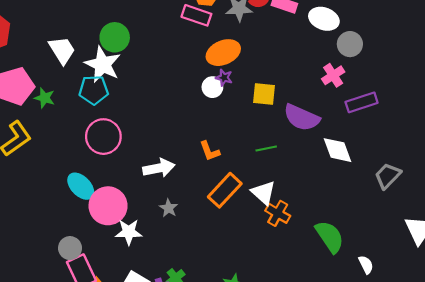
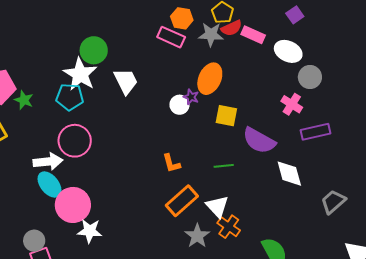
white trapezoid: (62, 50) -> (126, 81), moved
orange ellipse: (223, 53) -> (210, 79), moved, turned -48
pink cross: (333, 75) -> (292, 104), turned -30
white arrow: (159, 168) -> (48, 162), moved
gray star: (169, 208) -> (197, 236), moved, size x1.4

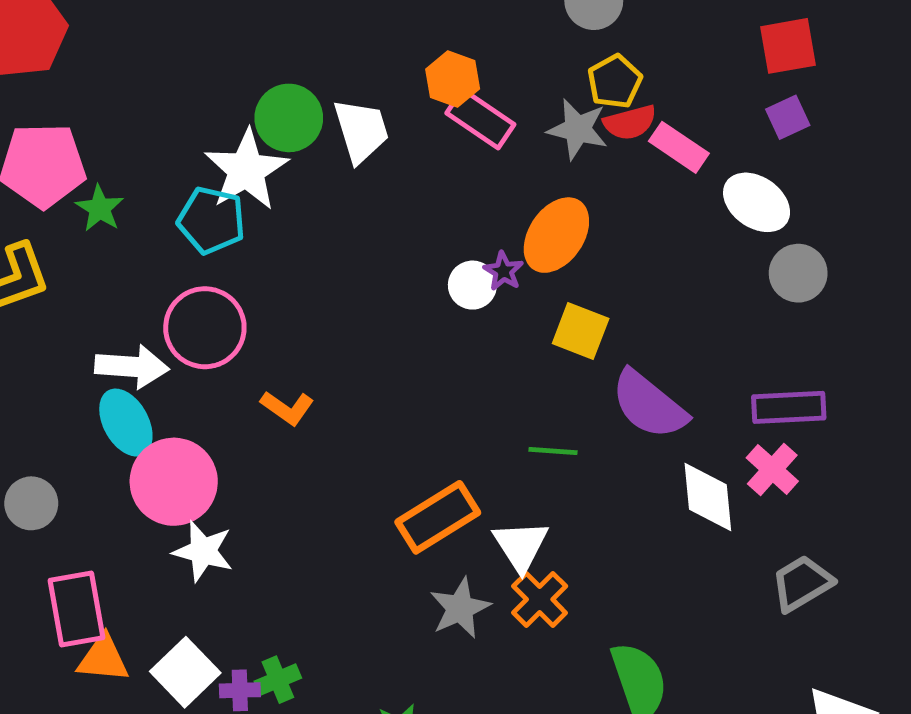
orange hexagon: (182, 18) -> (453, 79), moved
white trapezoid: (126, 81) -> (361, 131), moved
pink cross: (292, 104) -> (772, 469), moved
orange L-shape: (171, 163) -> (287, 408), moved, turned -50
gray circle: (34, 241) -> (31, 503), moved

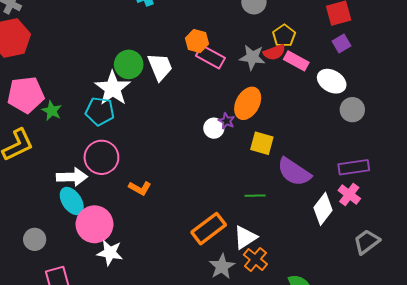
yellow pentagon: (615, 81) -> (284, 36), moved
white diamond: (708, 497) -> (323, 209), turned 48
white triangle: (521, 546) -> (245, 237), turned 35

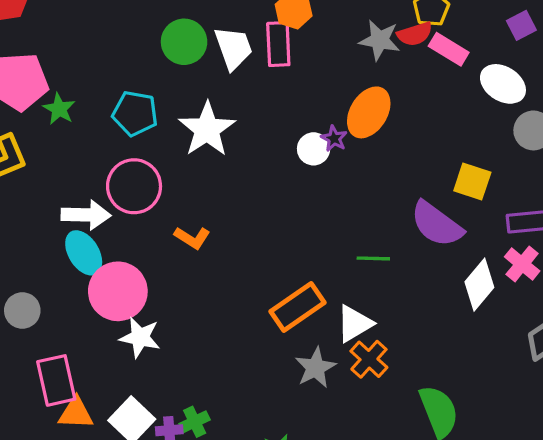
pink rectangle: (210, 57) -> (278, 44), moved, turned 56
white star: (113, 88) -> (207, 129), moved
yellow square: (262, 143) -> (472, 181), moved

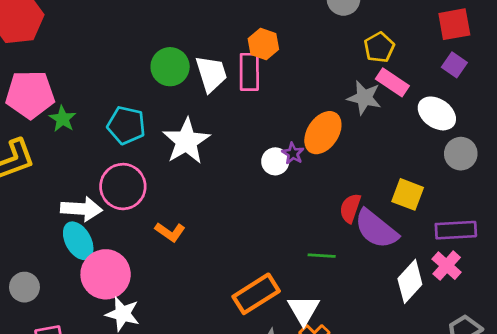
purple square: (521, 25) -> (454, 65), turned -30
red semicircle: (415, 34) -> (350, 208), moved, turned 124
gray star: (380, 40) -> (364, 98), moved
white triangle: (355, 324) -> (304, 310), turned -32

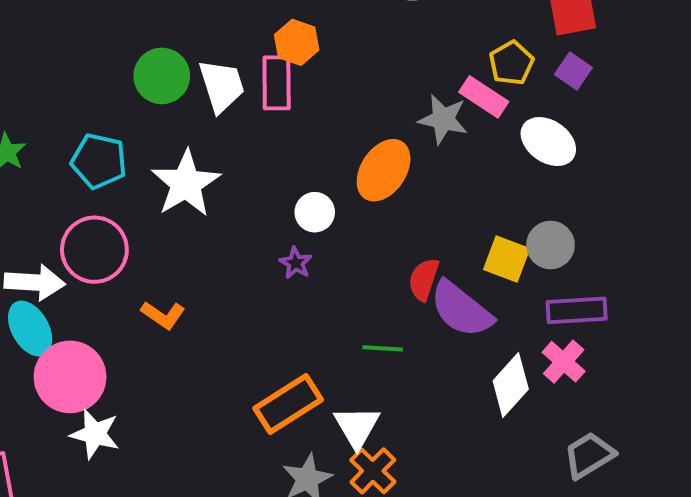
yellow pentagon: (379, 47) -> (511, 63), moved
purple star: (293, 153) -> (296, 263), moved
gray circle: (461, 154) -> (551, 245), moved

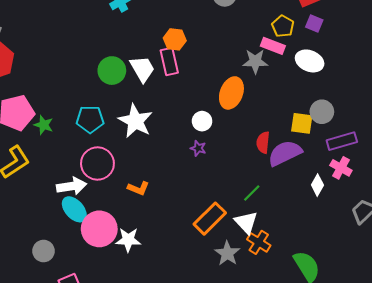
purple semicircle: (461, 309) -> (285, 153), turned 128
green line: (383, 348) -> (252, 193), moved, turned -36
white diamond: (511, 385) -> (317, 185), size x0.7
white star: (95, 434) -> (128, 240), moved

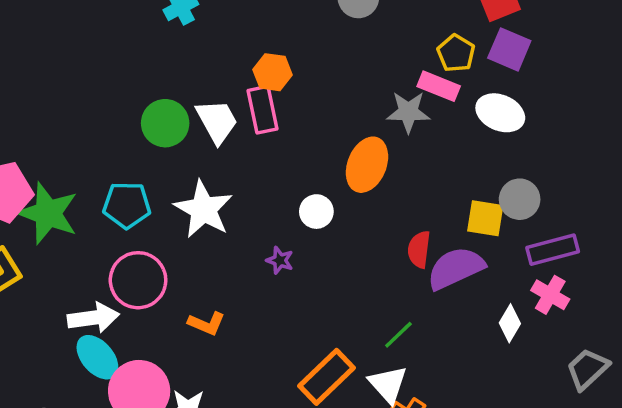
purple square: (314, 23) -> (509, 49), size x1.4
green star: (44, 125) -> (48, 213), size x1.8
purple star: (198, 148) -> (280, 260), moved

